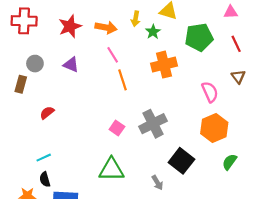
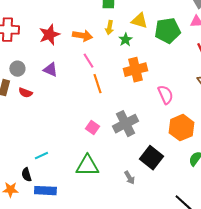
green pentagon: (199, 37) -> (167, 31), moved
pink semicircle: (210, 92) -> (165, 95), moved
red semicircle: (47, 113) -> (25, 93), moved, turned -120
cyan line: (44, 158) -> (41, 156), moved

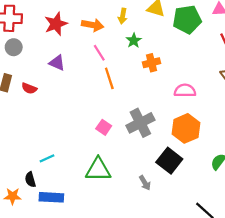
green star: (125, 40) -> (134, 41), moved
gray circle: (17, 69) -> (14, 47), moved
orange cross: (135, 70) -> (152, 63), size x0.7
pink semicircle: (165, 95) -> (185, 91), turned -66
orange hexagon: (181, 128) -> (186, 128), moved

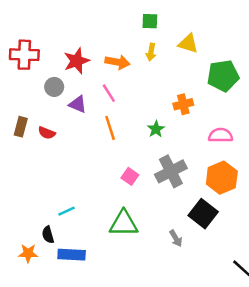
green pentagon: (187, 19) -> (223, 76), moved
green star: (134, 41) -> (156, 129), moved
gray circle: (14, 47) -> (54, 87), moved
pink line: (99, 53) -> (109, 93), moved
orange line: (109, 78) -> (110, 128), moved

